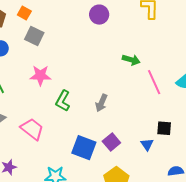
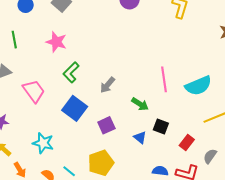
green arrow: (131, 60) -> (140, 104), moved
blue triangle: (147, 144) -> (140, 137), turned -32
blue square: (84, 148) -> (75, 108), moved

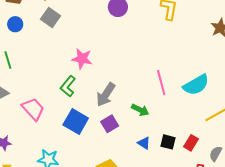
pink star: (56, 42) -> (82, 59), moved
gray arrow: (107, 85) -> (106, 95), size x1.4
purple square: (106, 125) -> (110, 124), moved
black square: (161, 126) -> (168, 142), moved

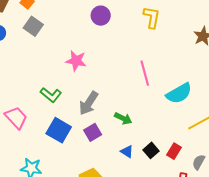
pink star: (82, 59) -> (76, 61), moved
pink line: (161, 83) -> (145, 73), moved
green L-shape: (68, 86) -> (51, 95), turned -90
black square: (168, 142) -> (151, 150), turned 35

